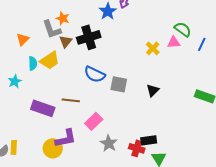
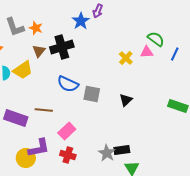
gray L-shape: (52, 29) -> (15, 27), moved
gray star: (109, 143) -> (107, 153), moved
red cross: (137, 148) -> (68, 155), moved

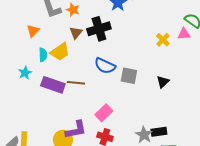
brown line: (44, 110) -> (76, 83), moved
purple rectangle: (16, 118) -> (53, 85), moved

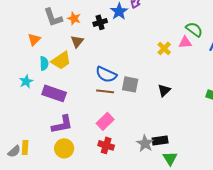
black cross: (99, 29) -> (100, 22), moved, size x0.6
brown line: (76, 83) -> (105, 91), moved
purple L-shape: (76, 130) -> (62, 124), moved

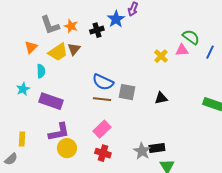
yellow trapezoid: (61, 60) -> (58, 52), moved
black triangle: (164, 90) -> (161, 98), turned 32
yellow rectangle: (25, 147) -> (22, 139), moved
yellow circle: (64, 148) -> (67, 148), moved

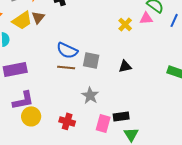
purple rectangle: (51, 101) -> (15, 69), turned -30
pink rectangle: (102, 129) -> (103, 123), moved, turned -30
gray star: (142, 151) -> (90, 95), moved

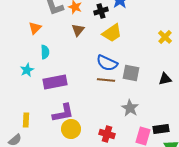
yellow trapezoid: (22, 20) -> (112, 33), moved

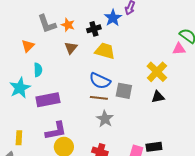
yellow trapezoid: (112, 33) -> (105, 51), turned -130
yellow cross: (165, 37) -> (157, 72), moved, size x1.5
cyan star: (27, 70) -> (20, 88), size x1.5
gray star: (130, 108) -> (105, 119), moved

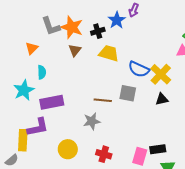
orange star: (68, 25) -> (72, 27), size x1.6
blue semicircle: (100, 81) -> (139, 69), moved
gray star: (105, 119) -> (92, 121), moved, turned 30
purple L-shape: (56, 131) -> (38, 127), moved
yellow rectangle: (19, 138) -> (23, 140), size x1.5

